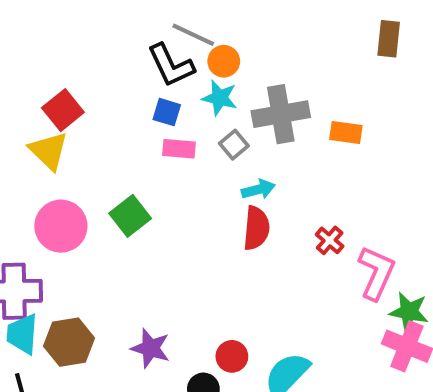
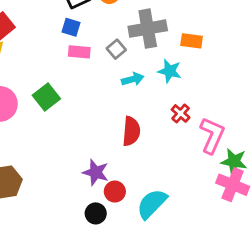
cyan star: (220, 98) -> (170, 71), moved
red semicircle: (256, 228) -> (131, 131), moved
purple star: (150, 348) -> (96, 172), moved

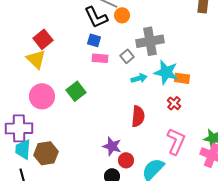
orange rectangle: (192, 41) -> (182, 78), moved
cyan star: (170, 71) -> (166, 72), size x1.4
pink L-shape: (212, 135) -> (176, 141), moved

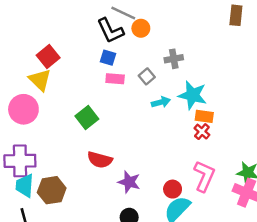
gray cross: (150, 41) -> (174, 59), size x0.6
orange rectangle: (182, 78) -> (204, 116), moved
pink circle: (42, 96) -> (23, 109), moved
red semicircle: (138, 116) -> (100, 160), moved, turned 100
red circle: (126, 160) -> (173, 189), moved

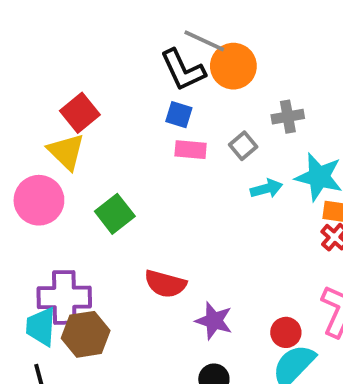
orange circle: (141, 28) -> (233, 66), size x1.5
green square: (87, 117) -> (115, 214), moved
purple cross: (20, 161) -> (64, 297), moved

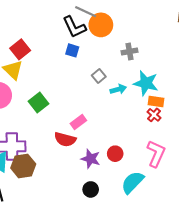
gray square: (243, 146) -> (99, 76), moved
pink rectangle: (191, 150) -> (78, 122), moved, turned -42
red circle: (286, 332) -> (115, 154), moved

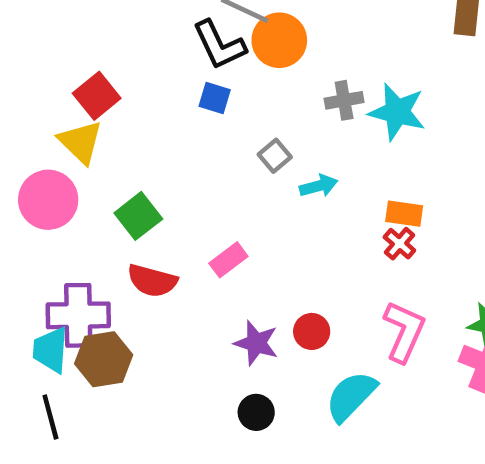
cyan star: (146, 83) -> (397, 112), moved
red semicircle: (65, 139) -> (152, 281), moved

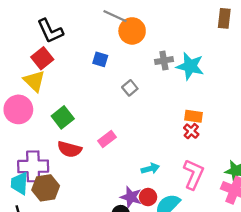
black L-shape: (219, 45) -> (50, 31), moved
cyan arrow: (319, 186) -> (150, 169), moved
red circle: (312, 331) -> (148, 197), moved
purple star: (256, 343) -> (131, 197), moved

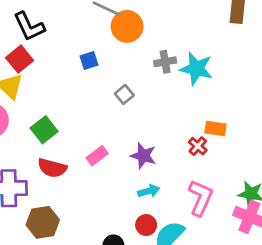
blue square: (100, 59) -> (89, 60), turned -35
orange rectangle: (194, 116) -> (215, 128), moved
brown hexagon: (46, 188) -> (43, 222), moved
purple star: (131, 197) -> (143, 156), moved

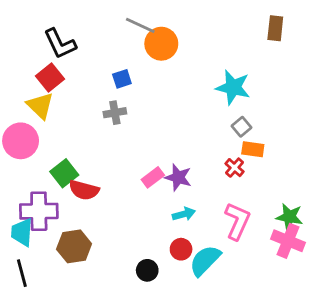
gray cross: (165, 62) -> (115, 113), moved
gray square: (124, 94) -> (242, 127), moved
green square: (44, 130) -> (64, 173), moved
pink rectangle: (97, 156) -> (153, 177), moved

